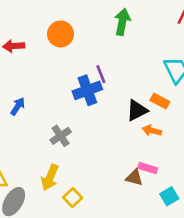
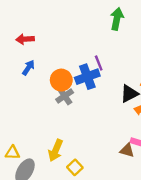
orange circle: (61, 34) -> (61, 80), moved
blue arrow: (18, 106) -> (28, 68), moved
gray cross: (61, 136) -> (65, 96), moved

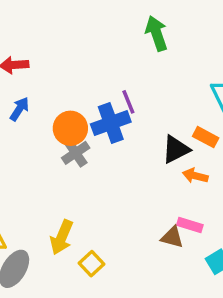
green arrow: (117, 19) -> (156, 33), turned -30

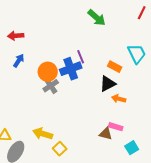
green arrow: (156, 33) -> (97, 18), turned 150
orange rectangle: (206, 137) -> (115, 67), moved
yellow arrow: (62, 237) -> (43, 134), turned 84

